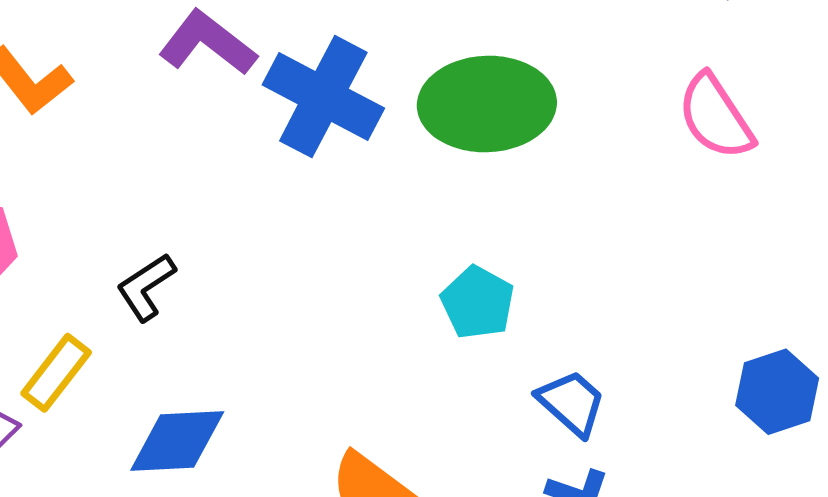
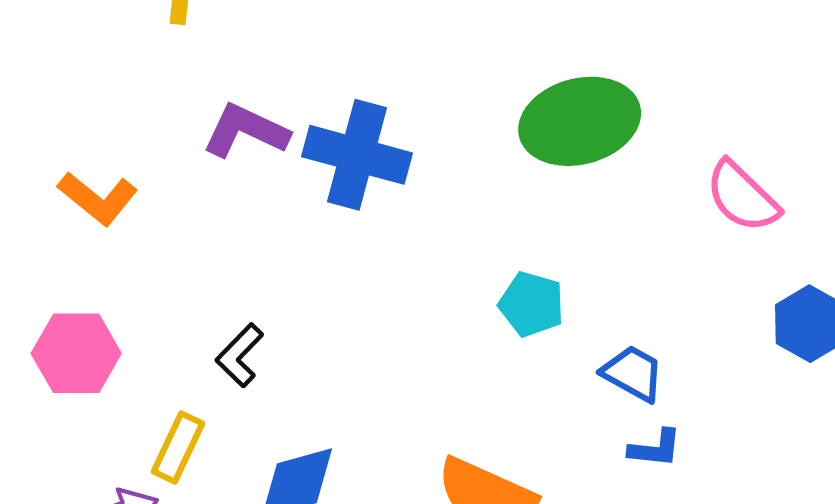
green ellipse: (487, 104) -> (580, 121), moved
pink semicircle: (716, 117) -> (742, 197), moved

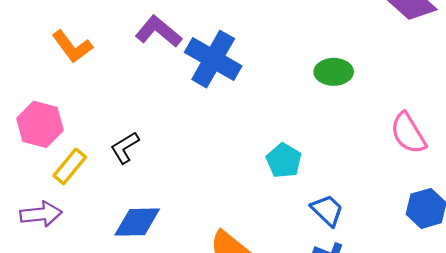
green ellipse: (580, 121) -> (334, 72), size x0.6
yellow rectangle: (178, 447) -> (70, 166), moved

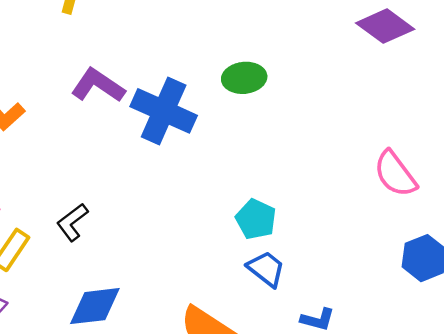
green ellipse: (334, 72) -> (244, 78), moved
blue trapezoid: (327, 210) -> (266, 269), moved

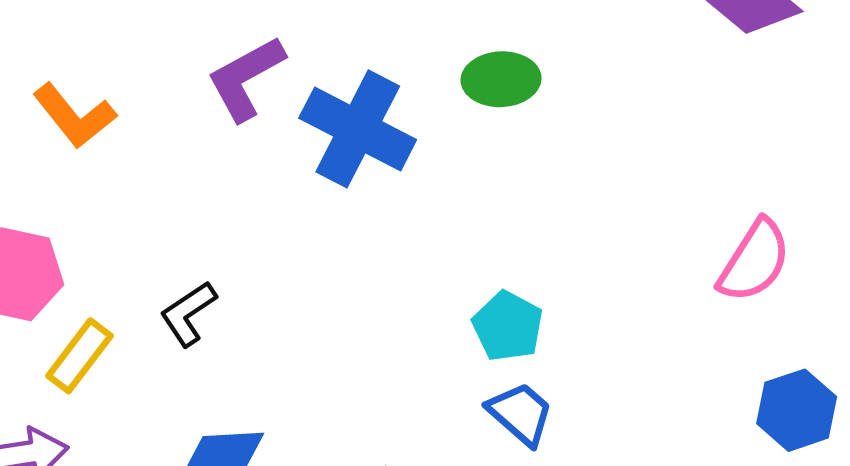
purple L-shape: (98, 85) -> (246, 78), turned -66
pink semicircle: (395, 174) -> (754, 261), turned -114

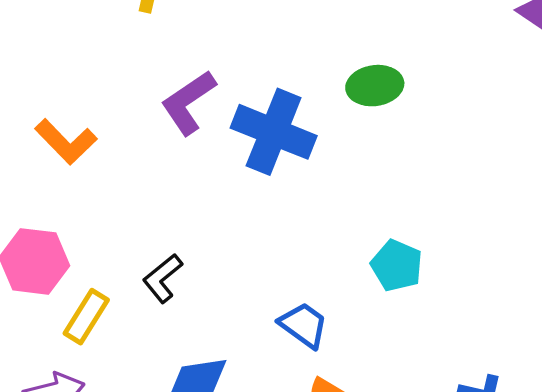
blue trapezoid: (521, 414) -> (303, 325), moved

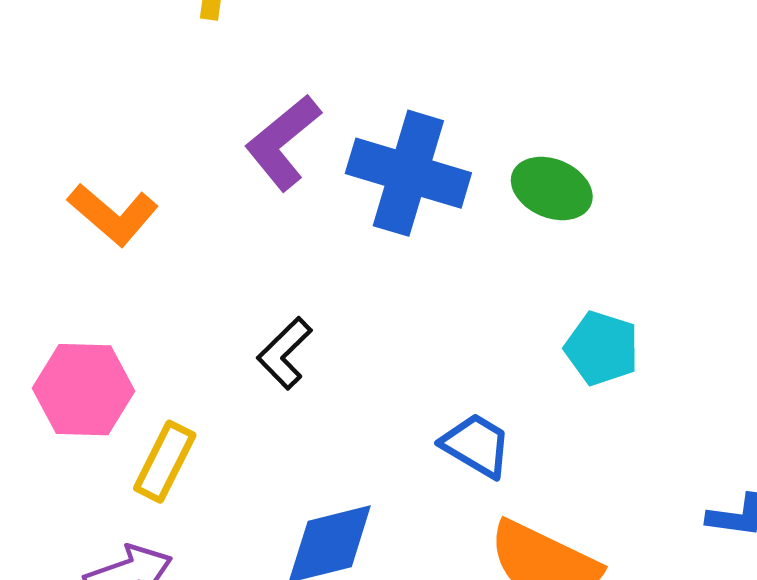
green ellipse: (375, 86) -> (552, 188), moved, turned 36
black L-shape: (163, 278) -> (285, 353), moved

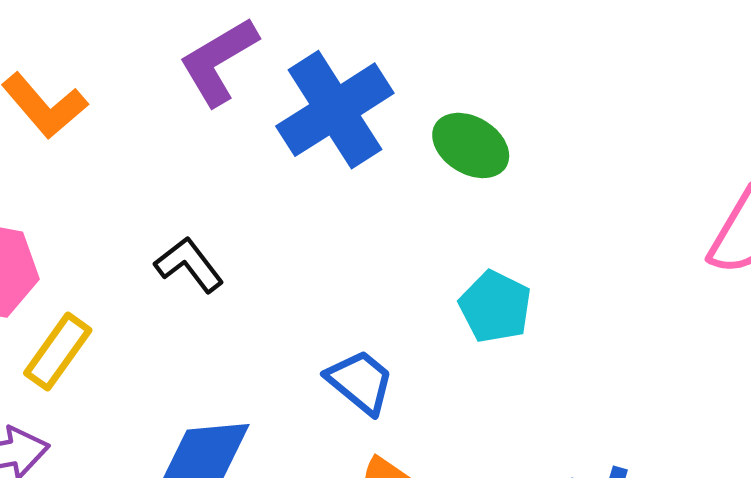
blue cross: (408, 173) -> (335, 110), turned 32
black L-shape: (285, 353) -> (189, 265), turned 88

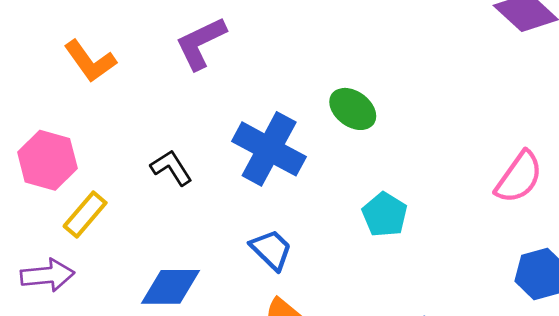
blue cross: (335, 110) -> (269, 149), moved, turned -34
cyan pentagon: (495, 307) -> (385, 215), moved

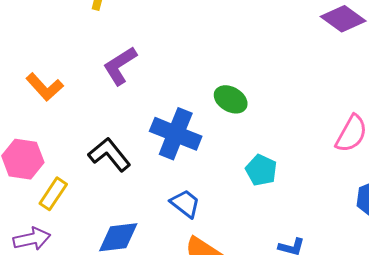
black L-shape: (171, 168) -> (109, 154), size x1.4

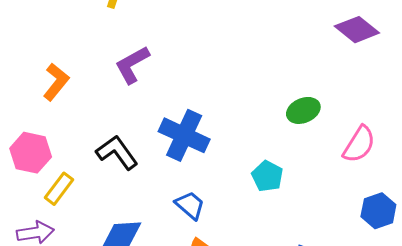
orange L-shape: (45, 87) -> (56, 82), turned -102
green ellipse: (231, 99) -> (303, 110), moved, turned -56

